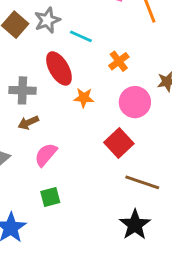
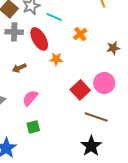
gray cross: (22, 90) -> (14, 32), moved
pink circle: (135, 102) -> (104, 83), moved
brown arrow: (28, 123) -> (19, 68), moved

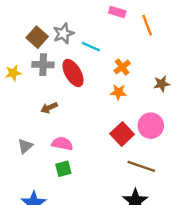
orange star: (56, 59) -> (118, 92), moved
pink semicircle: (30, 98) -> (62, 144), turned 60
green square: (33, 127) -> (63, 169), moved

